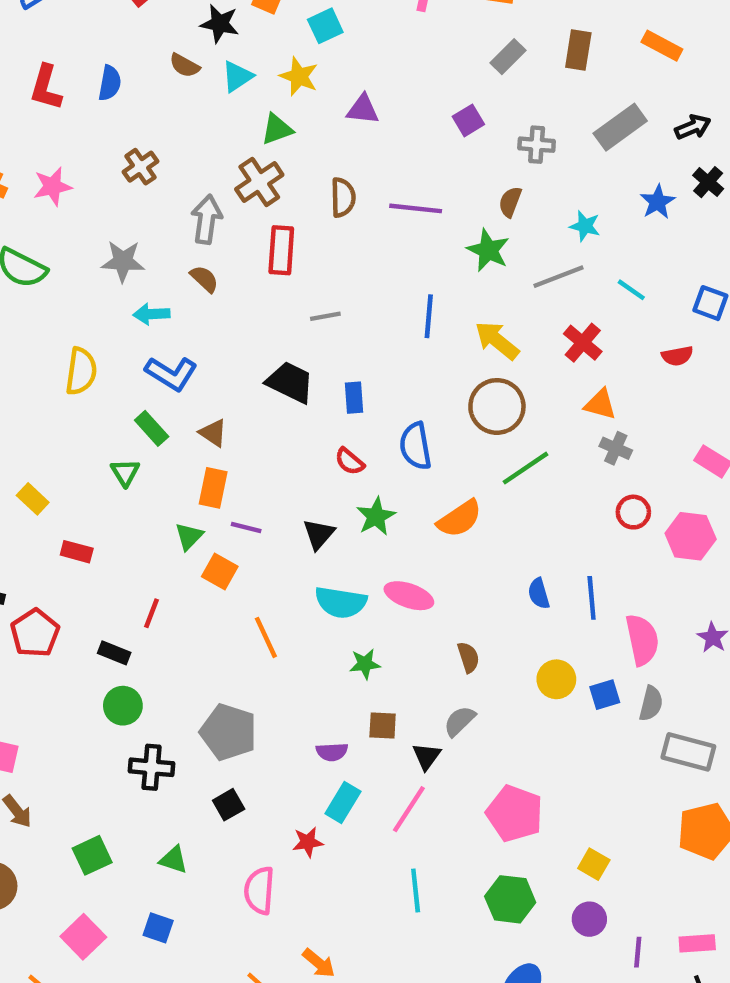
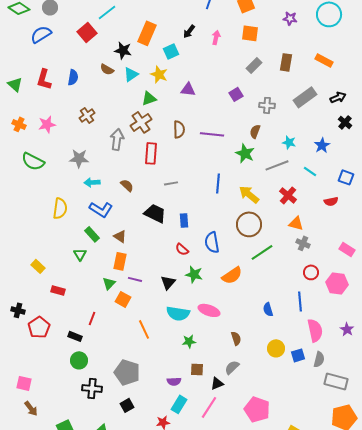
blue star: (658, 202) -> (322, 145), moved
brown semicircle: (204, 279) -> (127, 185), moved
green star: (376, 516) -> (194, 274), turned -30
blue line: (592, 598) -> (300, 301), moved
black triangle: (427, 756) -> (217, 383), turned 32

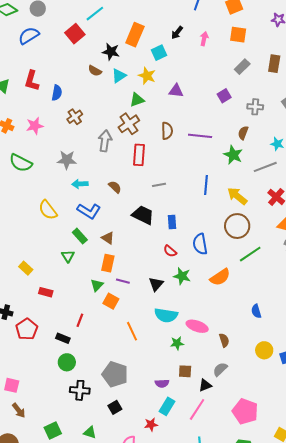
blue semicircle: (73, 77) -> (57, 93), moved
yellow semicircle: (60, 208) -> (48, 210), turned 135
pink ellipse: (209, 310) -> (197, 326), moved

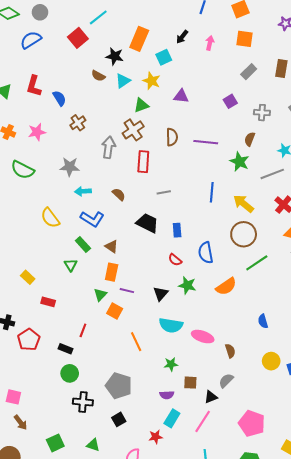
blue semicircle: (57, 93) -> (59, 98), turned -42
green star: (177, 343) -> (171, 364), moved

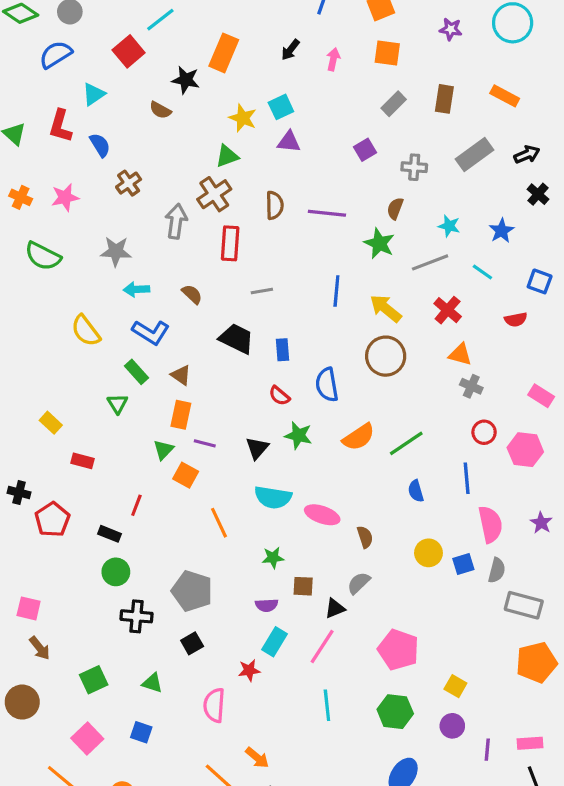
cyan square: (164, 57) -> (281, 107), moved
cyan triangle: (123, 81) -> (94, 94), moved
green line: (257, 263) -> (406, 443), moved

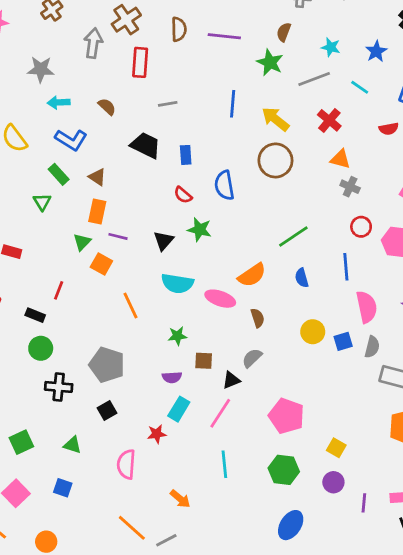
orange semicircle: (359, 437) -> (252, 275), moved
orange arrow: (257, 758) -> (180, 499), moved

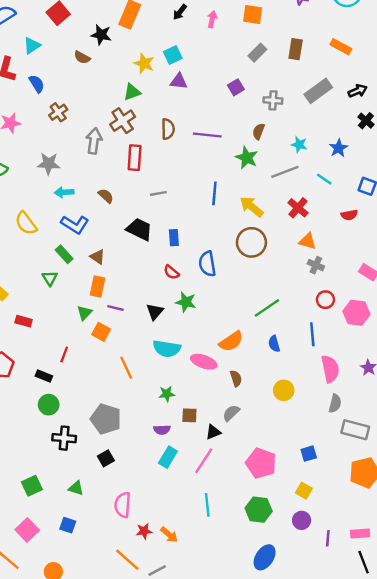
blue square: (343, 341) -> (309, 454), moved
red star: (157, 434) -> (144, 531), moved

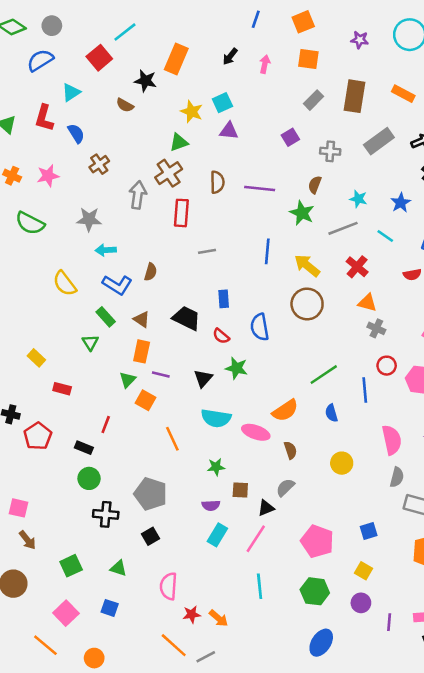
brown rectangle: (296, 49) -> (355, 96), size x1.4
brown semicircle: (106, 196) -> (151, 272), moved, turned 63
black trapezoid: (139, 229) -> (186, 318), moved
blue line: (312, 334) -> (365, 390), moved

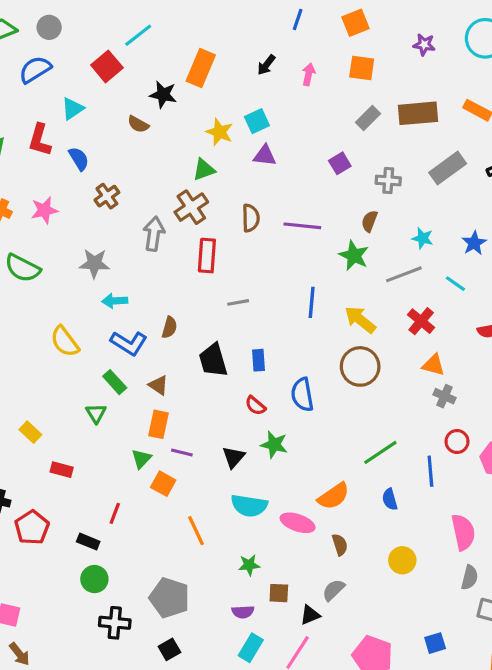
brown rectangle: (355, 96) -> (418, 113), turned 76
black trapezoid: (186, 318) -> (213, 360), moved, turned -132

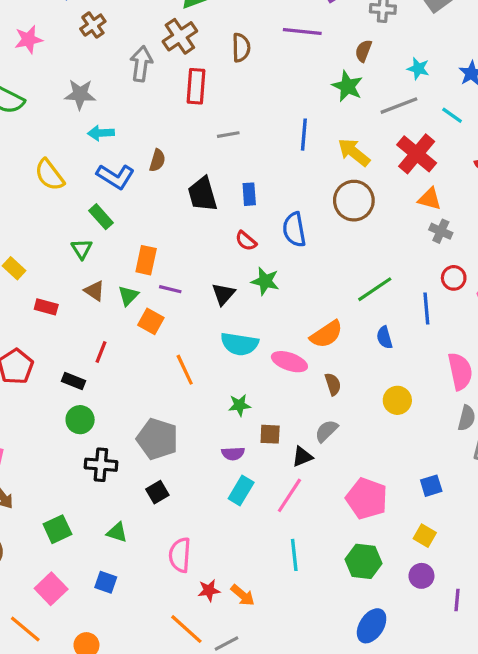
purple line: (302, 226) -> (302, 31), moved
red cross: (421, 321) -> (417, 154), size x1.4
brown triangle: (158, 385) -> (95, 291), moved

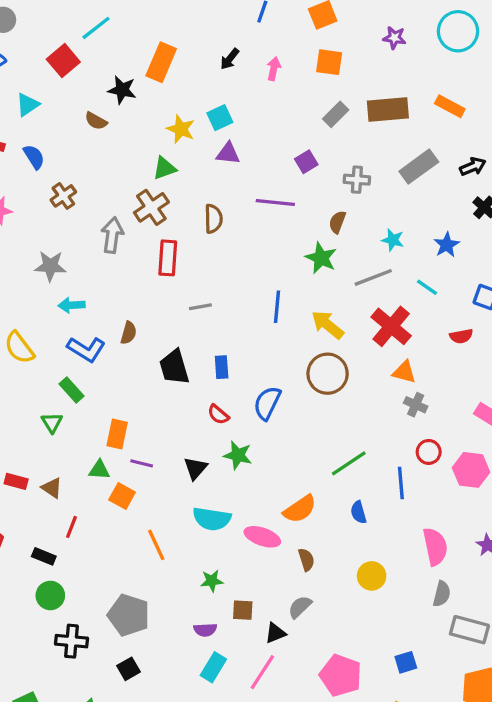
blue semicircle: (294, 230) -> (267, 403), turned 36
brown triangle: (95, 291) -> (52, 488), moved
green triangle: (128, 296) -> (99, 470), turned 50

